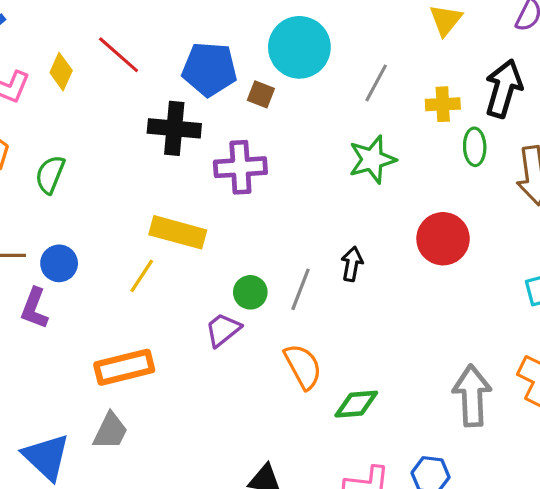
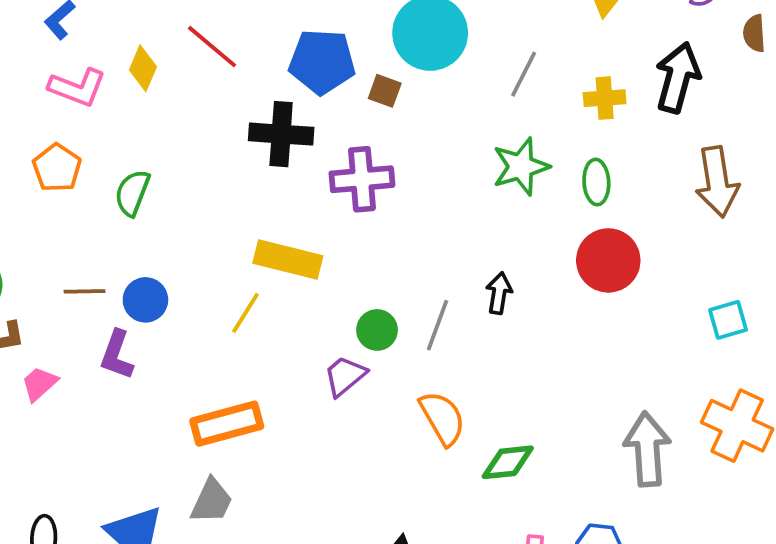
green ellipse: (475, 147) -> (596, 182), moved

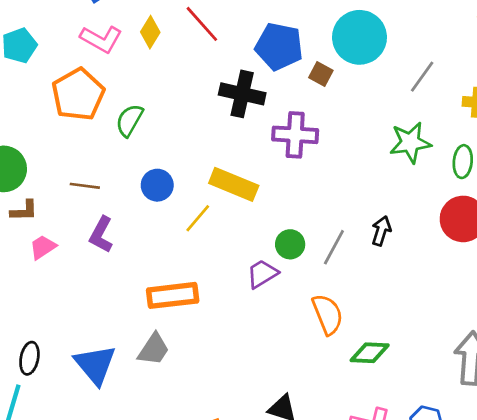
orange pentagon: (57, 168) -> (78, 94), size x1.5
blue circle: (145, 300) -> (157, 185), moved

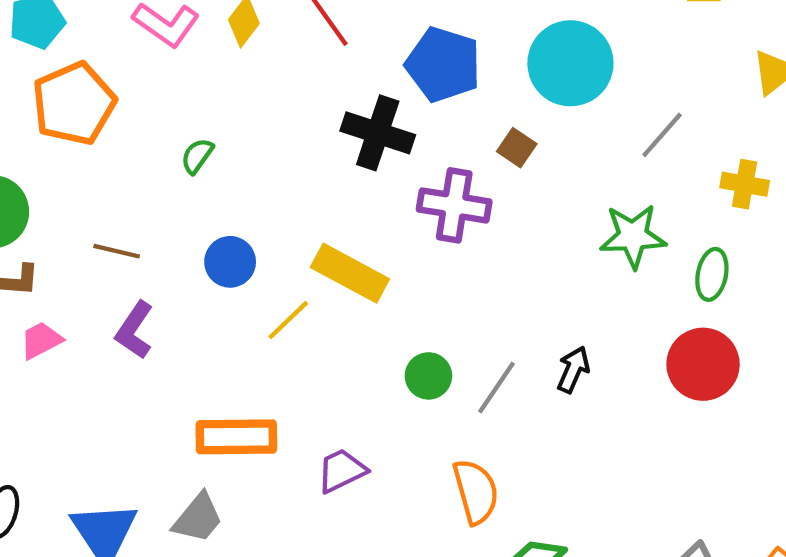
brown square: (321, 74) -> (517, 148), moved
orange pentagon: (78, 94) -> (74, 104), moved
green semicircle: (129, 120) -> (197, 156), size x0.7
purple trapezoid: (262, 274) -> (342, 471), moved

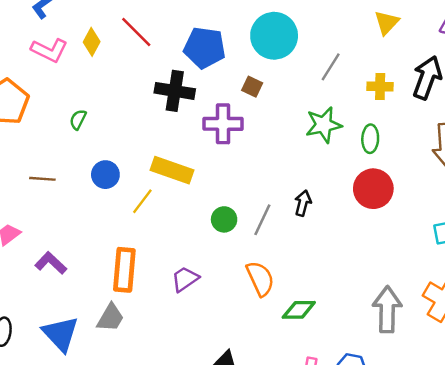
purple L-shape: (134, 330) -> (51, 263), moved, turned 108
orange rectangle: (236, 437) -> (124, 270), turned -75

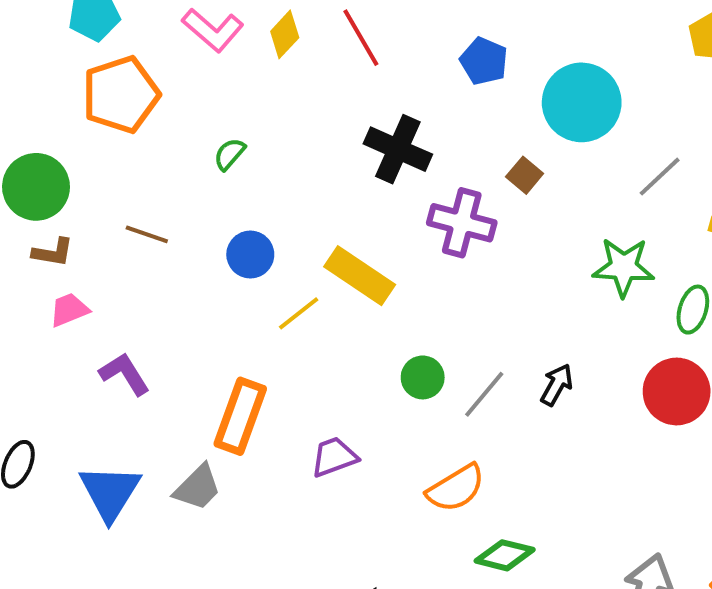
blue pentagon: (205, 48) -> (484, 61), moved, size x0.7
orange semicircle: (260, 279) -> (456, 488), turned 69

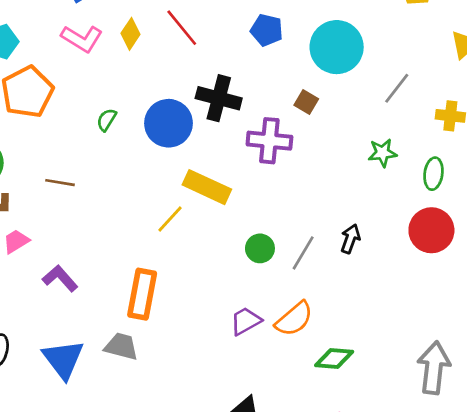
blue circle: (250, 255) -> (168, 123), moved, size x1.5
green star: (624, 267) -> (382, 153), size x0.7
purple trapezoid: (334, 457) -> (246, 321), moved
gray trapezoid: (198, 488) -> (121, 346), turned -111

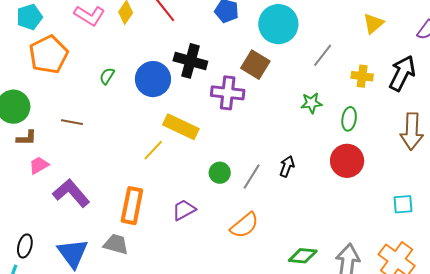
brown square: (306, 102) -> (255, 65), size x1.6
purple L-shape: (60, 278) -> (71, 193), size x1.4
purple trapezoid: (246, 321) -> (184, 210), moved
green diamond: (334, 358) -> (303, 256), moved

